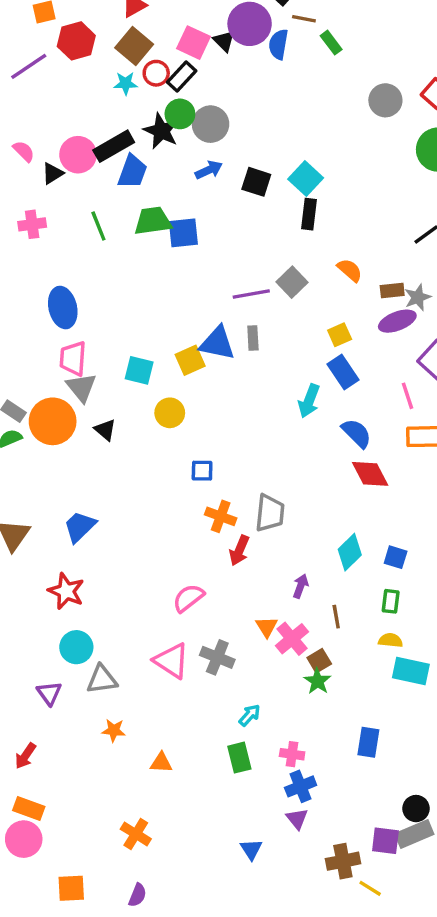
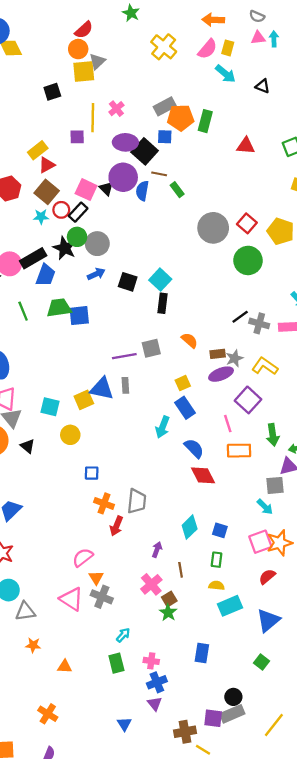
gray circle: (385, 100) -> (213, 228), size x1.4
gray square: (292, 282) -> (151, 348), turned 30
orange triangle: (267, 627) -> (96, 578), moved
cyan rectangle: (411, 671) -> (230, 606), turned -35

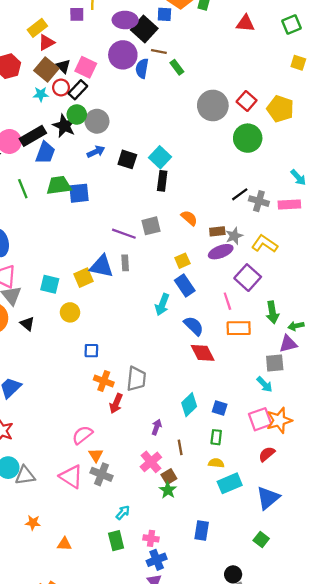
black triangle: (106, 188) -> (63, 66), moved
purple line: (124, 356) -> (124, 234), turned 30
gray triangle: (25, 611) -> (25, 475), moved

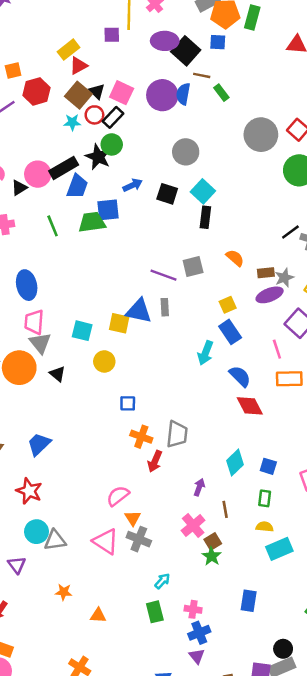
blue square: (164, 14) -> (218, 42), moved
purple circle: (123, 55) -> (162, 95), moved
gray circle: (97, 121) -> (186, 152), moved
blue square: (79, 193) -> (108, 210), moved
yellow square: (83, 278) -> (119, 323), turned 36

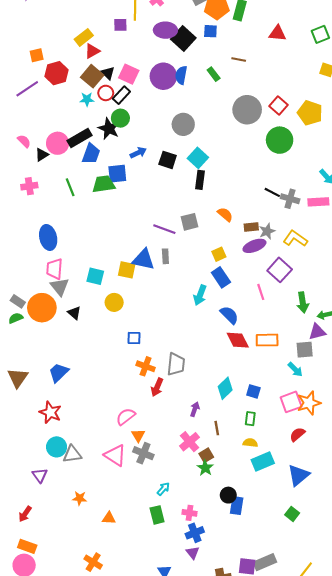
brown line: (202, 75) -> (239, 59), moved
black line: (290, 232) -> (272, 192), turned 63
orange rectangle: (289, 379) -> (267, 340), moved
black circle: (283, 649) -> (228, 495), moved

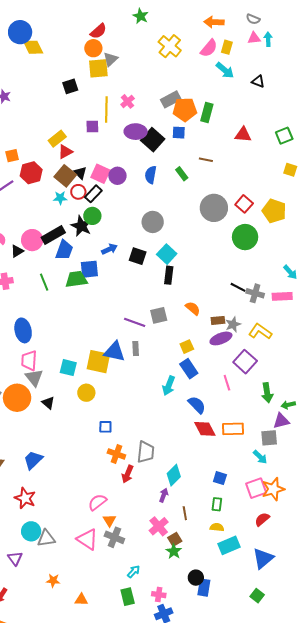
purple circle: (163, 76) -> (117, 176), moved, size x0.7
yellow square: (127, 270) -> (98, 362), size x1.4
cyan diamond: (225, 388) -> (174, 475), moved

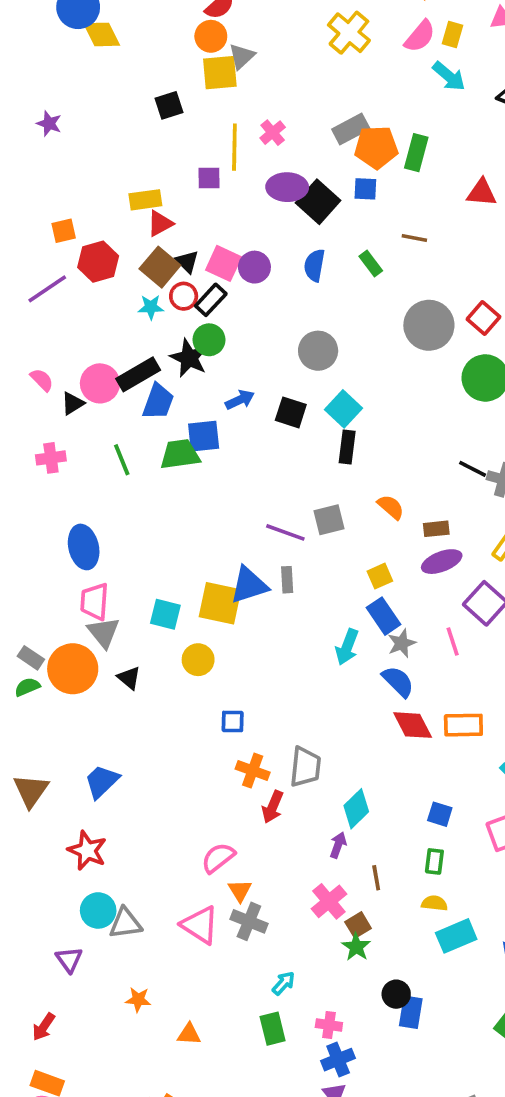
yellow rectangle: (57, 139) -> (145, 200), turned 30
gray star: (233, 324) -> (402, 643), moved
blue triangle: (114, 352) -> (249, 585), turned -30

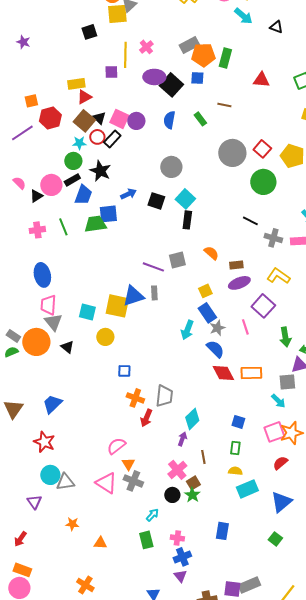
green circle: (209, 340) -> (73, 161), moved
black rectangle: (138, 374) -> (72, 180), size x0.7
pink cross: (51, 458) -> (37, 230), moved
black line: (473, 469) -> (250, 221), moved
black circle: (396, 994) -> (172, 495), moved

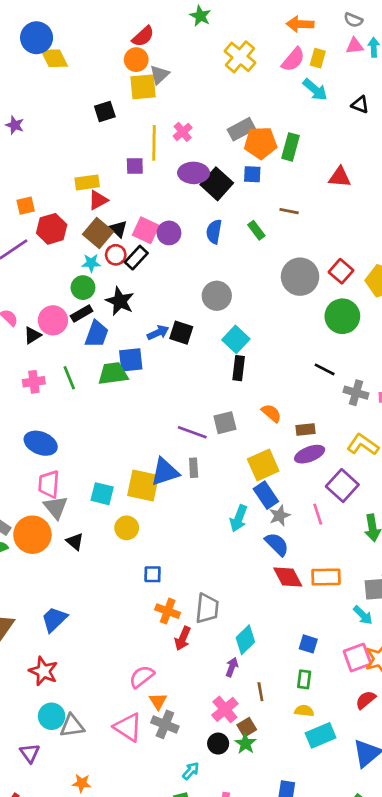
black square: (156, 201) -> (181, 333), moved
blue ellipse: (42, 275) -> (41, 443), turned -55
yellow square: (205, 291) -> (263, 465), size x1.6

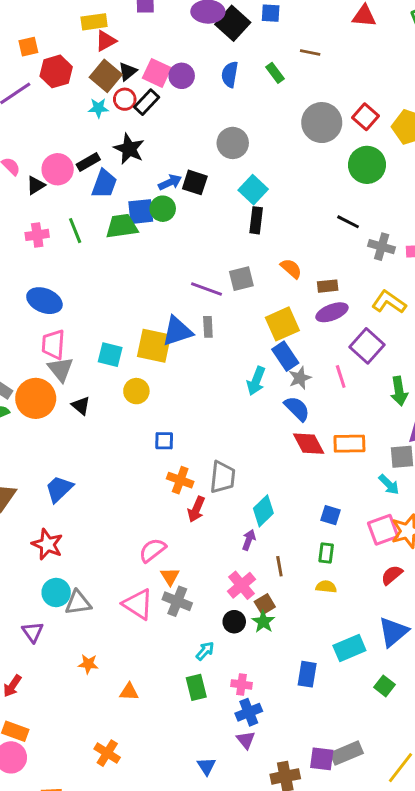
black triangle: (118, 229) -> (128, 71), turned 36
green circle: (83, 288) -> (163, 209), moved
cyan rectangle: (321, 735) -> (349, 648), moved

